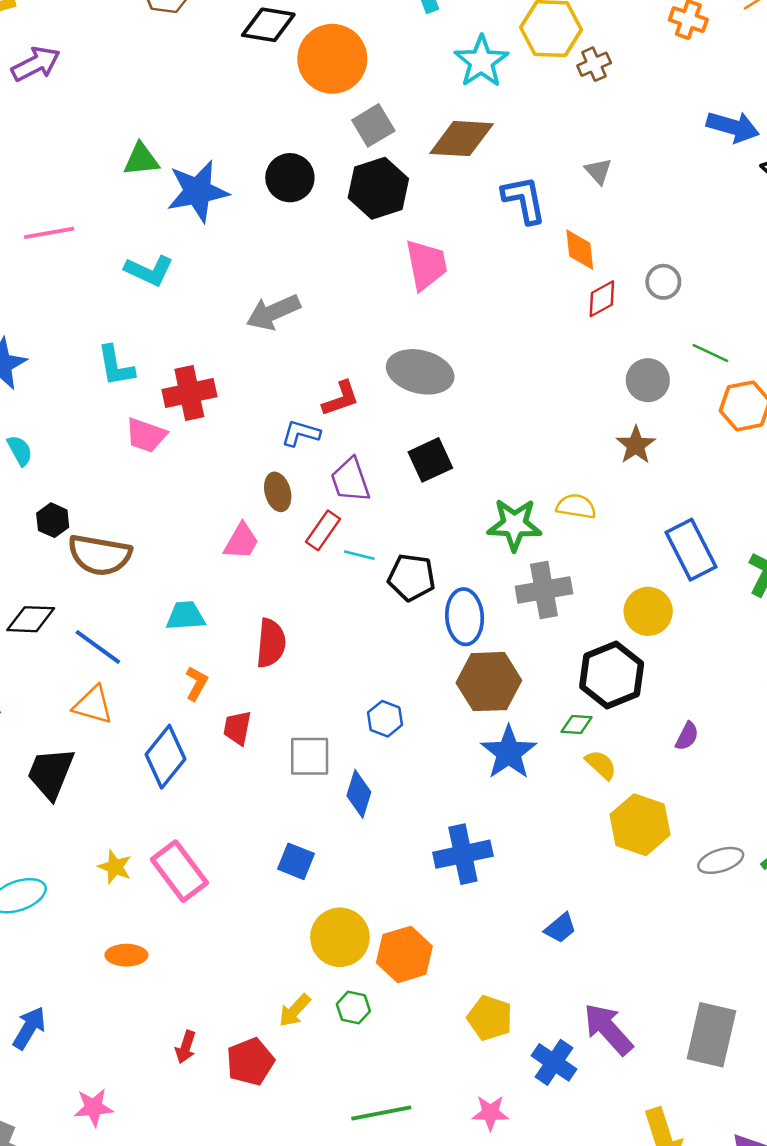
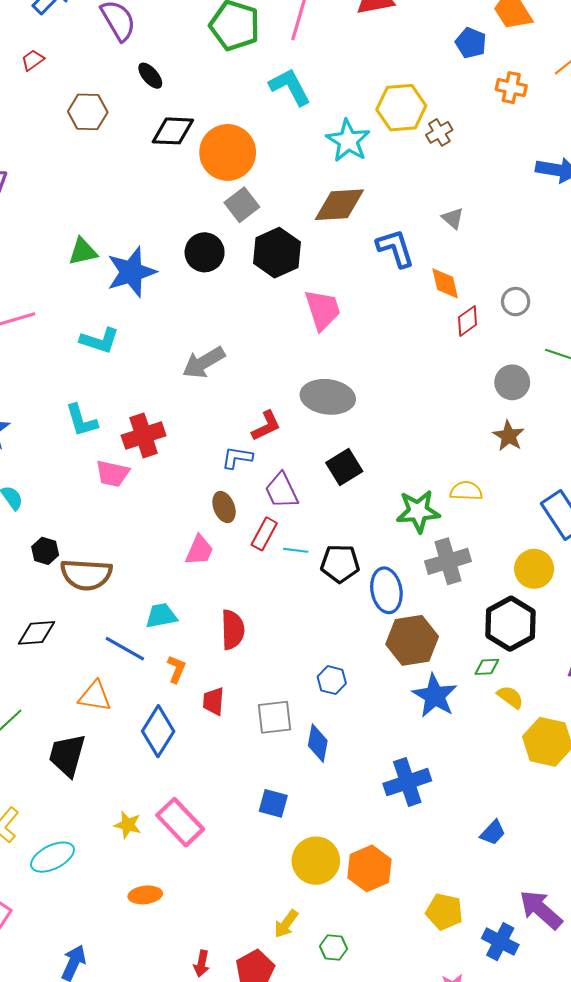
gray square: (373, 125) -> (242, 205), moved
blue line: (98, 647) -> (125, 649), moved
green hexagon: (353, 1008) -> (334, 947), moved

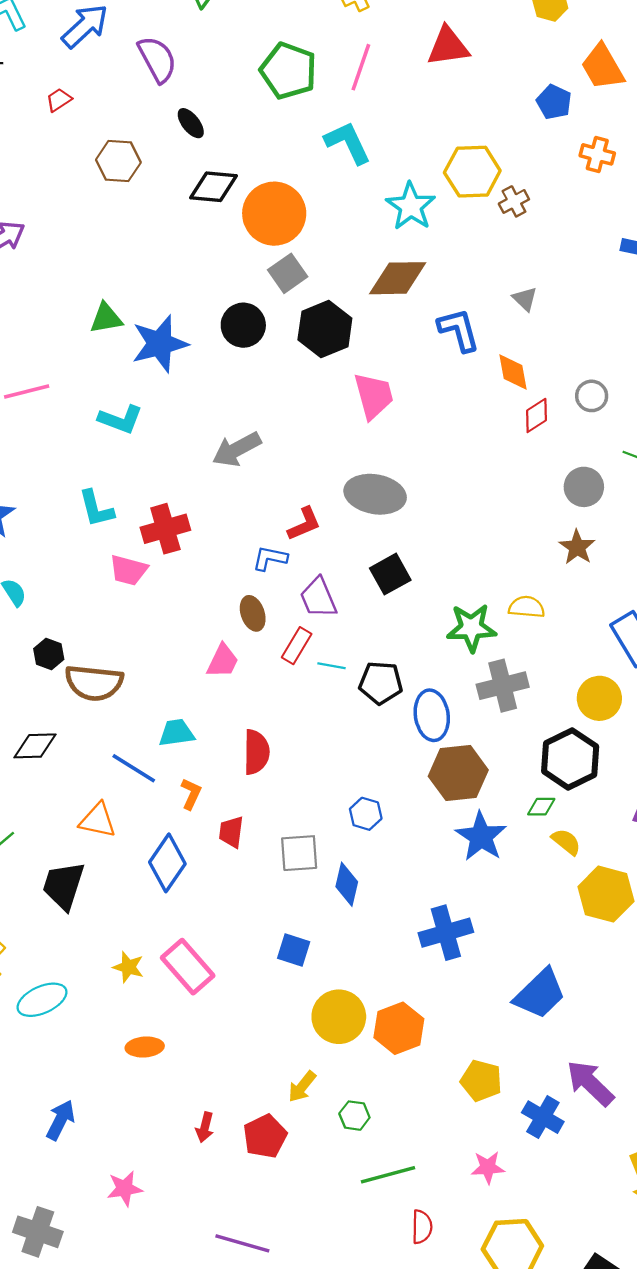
blue trapezoid: (493, 833) -> (540, 994), size x1.8

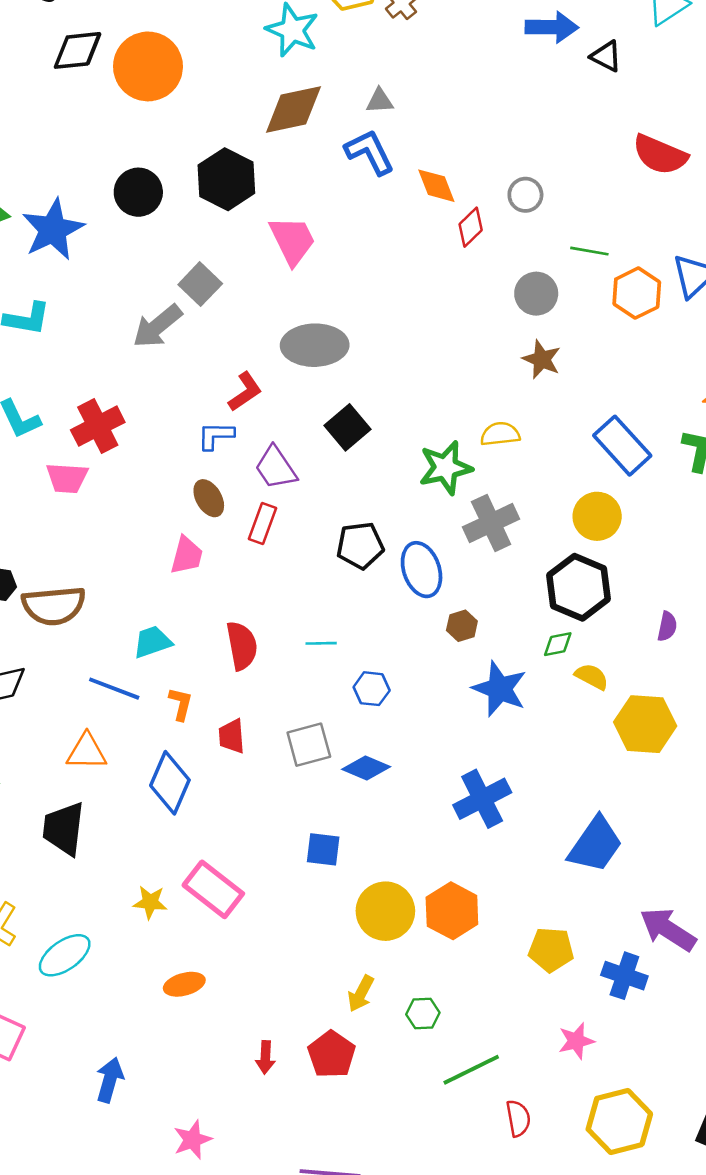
gray square: (288, 273) -> (200, 284), moved
gray triangle: (525, 299) -> (380, 101), moved, turned -36
cyan line: (331, 666) -> (321, 643), moved
brown hexagon: (458, 773) -> (462, 626), size x0.5
blue diamond: (347, 884) -> (366, 768), turned -69

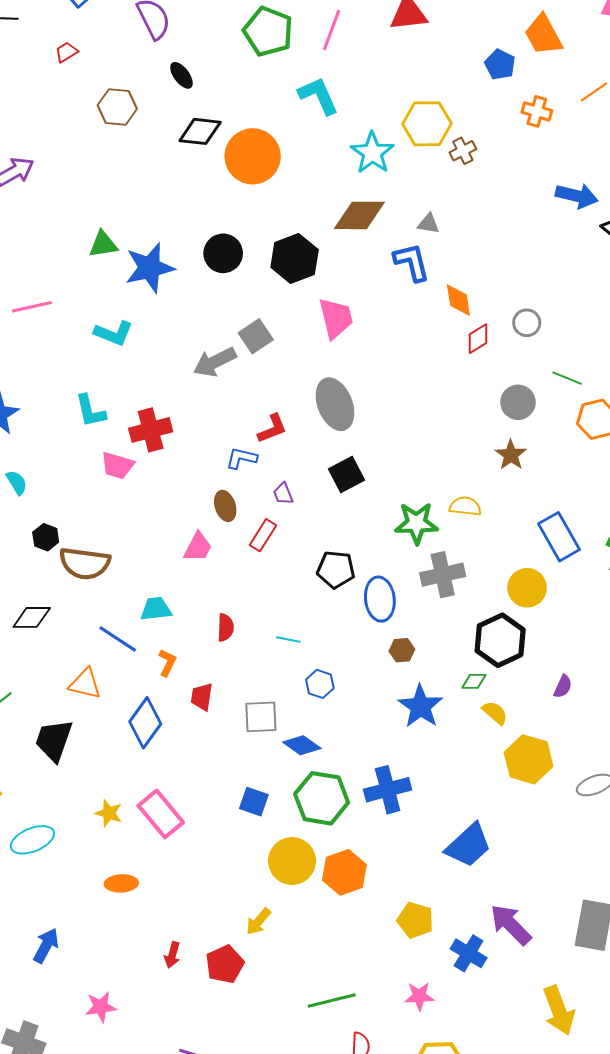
gray ellipse: (315, 345) -> (335, 404), turned 57
purple trapezoid: (276, 468) -> (283, 494), size x0.6
red semicircle: (242, 646) -> (225, 628), size x0.7
green hexagon: (423, 1014) -> (322, 798), moved, size x2.0

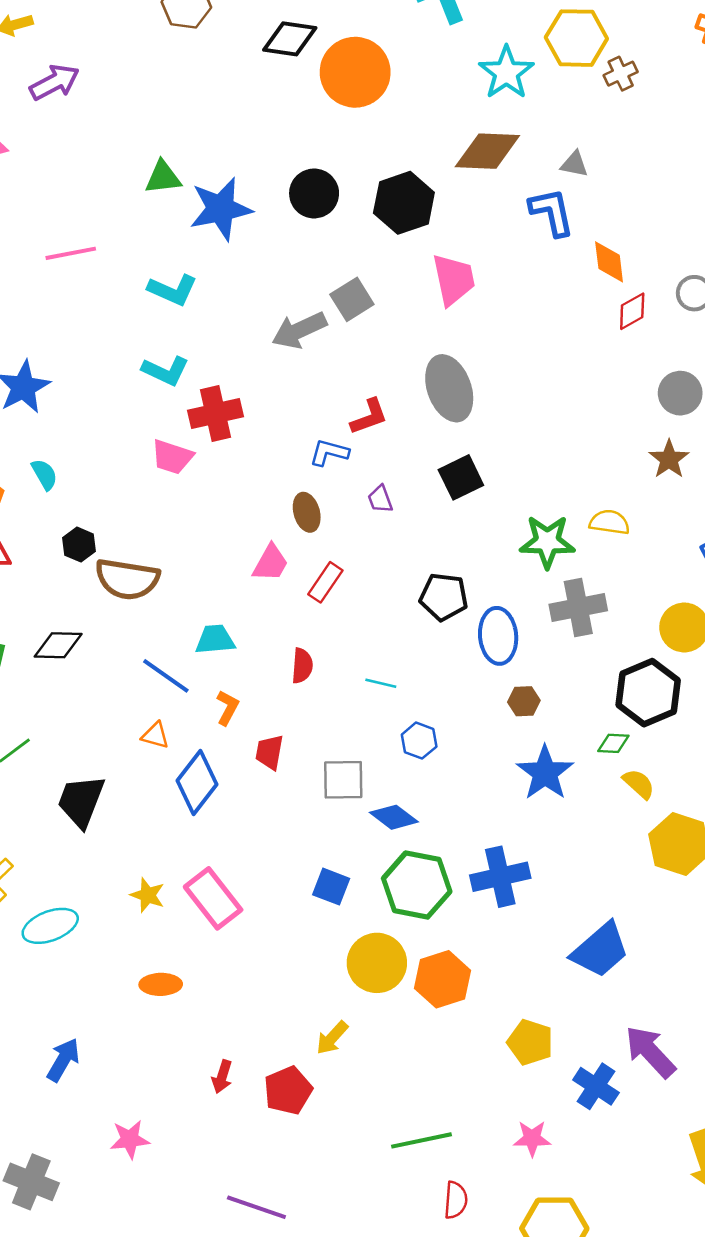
cyan L-shape: (90, 411) -> (165, 371), moved, turned -54
red rectangle: (263, 535) -> (325, 582), moved
orange triangle: (85, 684) -> (155, 735), moved, size x0.7

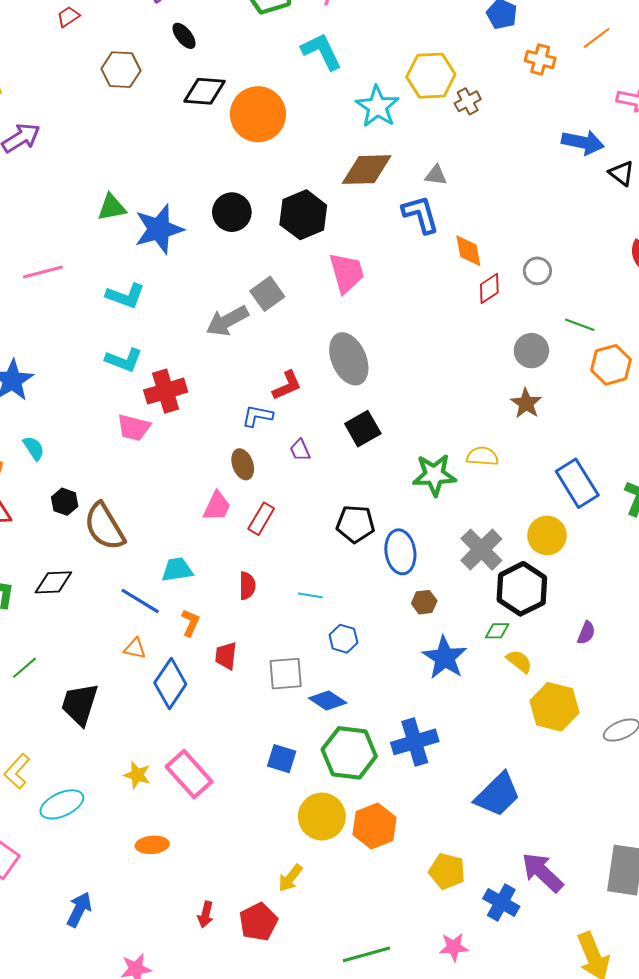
brown semicircle: (127, 579) -> (104, 526), turned 54
gray cross: (578, 608) -> (481, 550), moved, turned -30

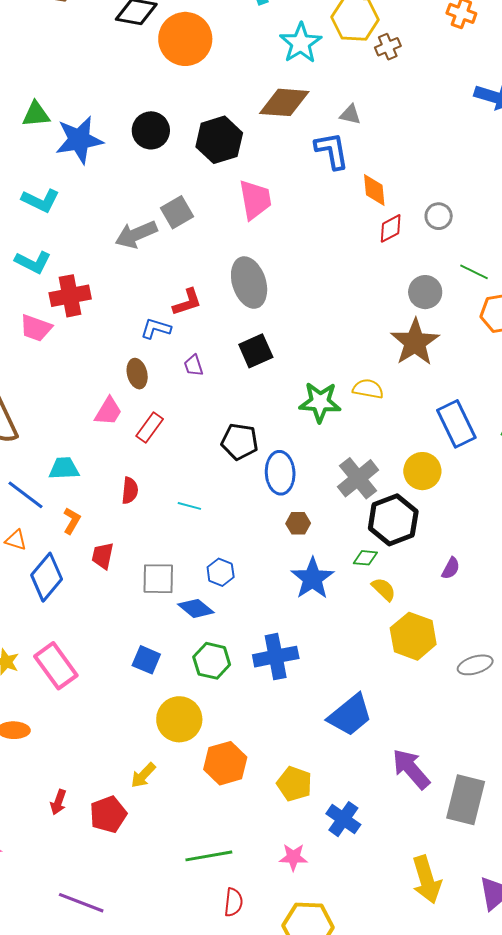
brown star: (526, 403) -> (415, 342), size x1.6
blue hexagon: (343, 639) -> (221, 572), moved
green hexagon: (349, 753) -> (212, 661), size x0.7
orange hexagon: (374, 826) -> (225, 763), moved
purple arrow: (542, 872) -> (411, 769), moved

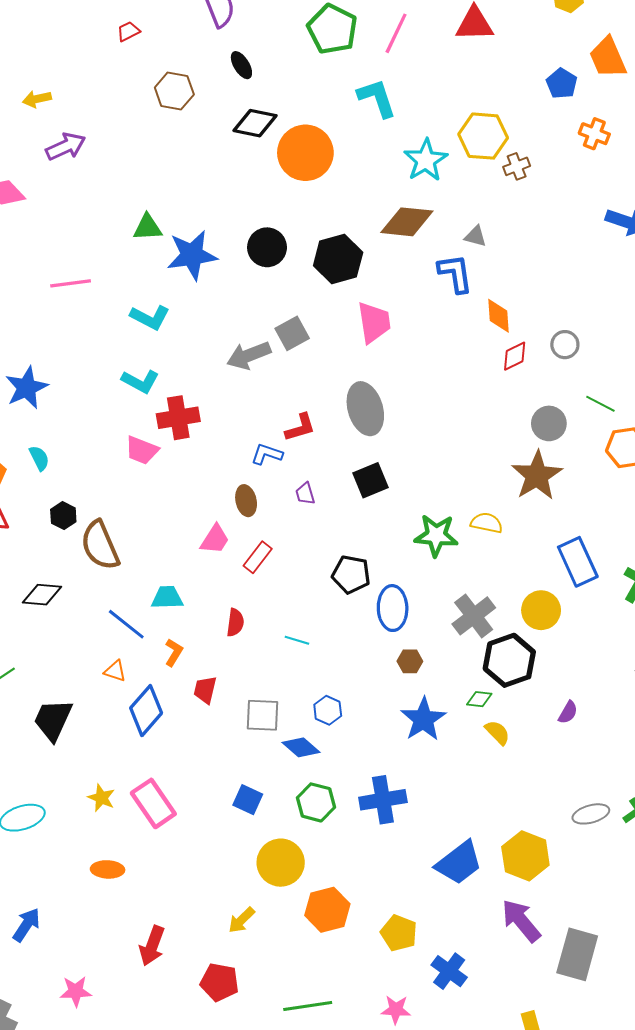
yellow hexagon: (413, 636) -> (525, 856), moved
red arrow: (58, 802) -> (152, 946), size x1.5
red pentagon: (108, 814) -> (219, 982), moved, turned 30

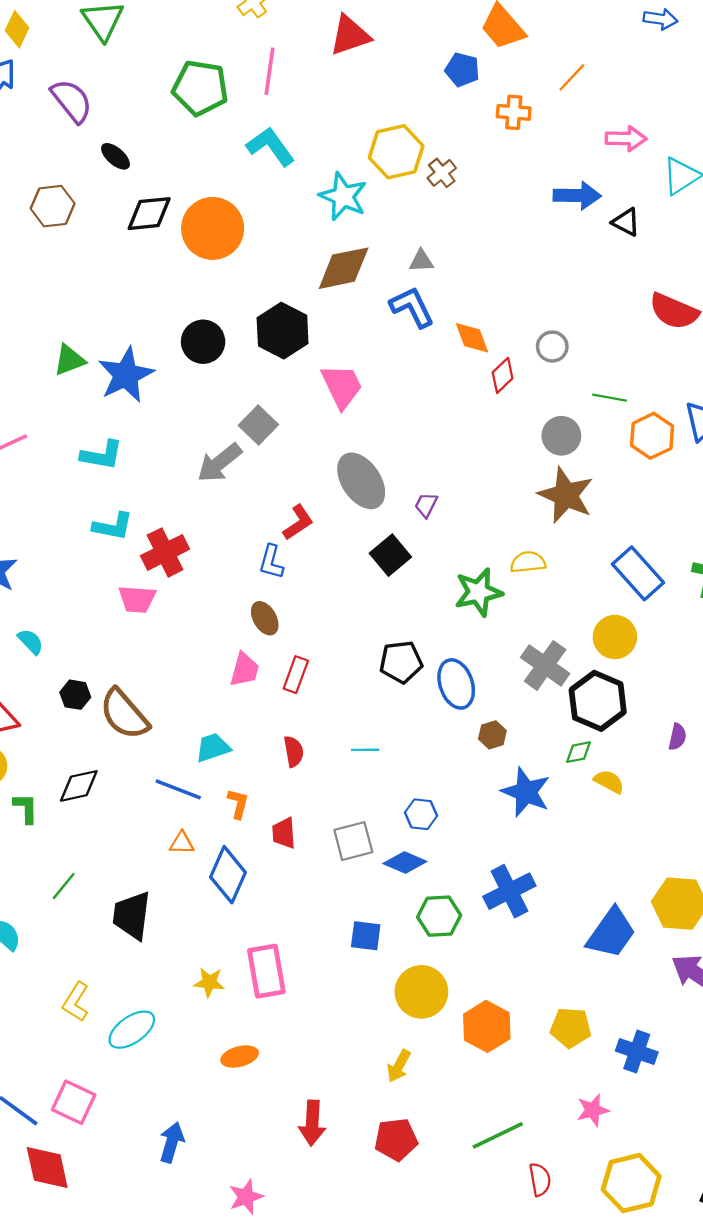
blue L-shape: (267, 454) -> (271, 562), turned -76
purple trapezoid: (305, 494) -> (426, 505), moved, turned 60
pink rectangle: (153, 803) -> (266, 971), turned 42

